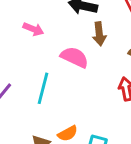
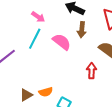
cyan line: (43, 88) -> (35, 39), moved

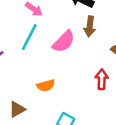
pink semicircle: (62, 42) -> (64, 42), turned 96
orange semicircle: (46, 92) -> (46, 86), moved

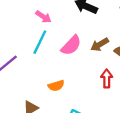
brown arrow: (90, 26) -> (100, 45), moved, turned 54

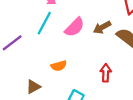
red arrow: (107, 79) -> (106, 73), moved

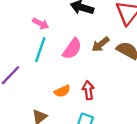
red arrow: (106, 73) -> (88, 90), moved

